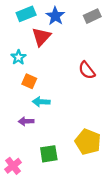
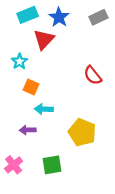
yellow pentagon: (88, 142) -> (82, 132), moved
pink cross: (13, 166) -> (14, 165), moved

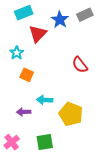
blue star: (59, 17) -> (60, 20), moved
cyan arrow: (44, 109) -> (45, 100), moved

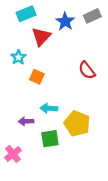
orange square: (27, 75) -> (37, 77), moved
green square: (45, 142) -> (50, 139), moved

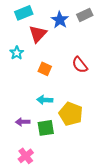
orange square: (37, 77) -> (45, 69), moved
purple arrow: (26, 121) -> (23, 122), moved
pink cross: (13, 154) -> (26, 156), moved

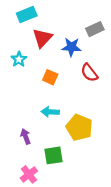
gray rectangle: (85, 15) -> (95, 29), moved
blue star: (60, 20) -> (71, 47), moved, turned -30
purple arrow: (23, 122) -> (26, 136), turned 72
green square: (46, 128) -> (54, 155), moved

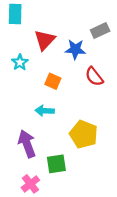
cyan rectangle: (27, 15) -> (15, 14), moved, turned -66
cyan arrow: (50, 112) -> (45, 111), moved
purple arrow: (26, 136) -> (27, 144), size x1.6

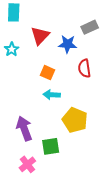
cyan star: (20, 62) -> (12, 49), moved
red semicircle: (94, 77) -> (84, 68), turned 30
cyan arrow: (45, 111) -> (52, 95), moved

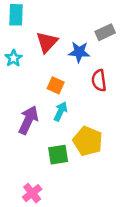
cyan arrow: (52, 95) -> (61, 111), turned 112
purple arrow: (24, 128) -> (28, 120), moved, turned 45
green square: (51, 146) -> (58, 155), moved

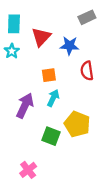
cyan rectangle: (16, 15) -> (14, 24), moved
gray rectangle: (105, 32) -> (87, 17), moved
orange square: (56, 85) -> (49, 75), turned -32
green square: (58, 155) -> (51, 136), turned 30

